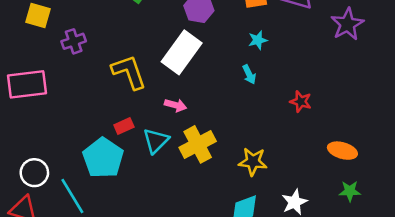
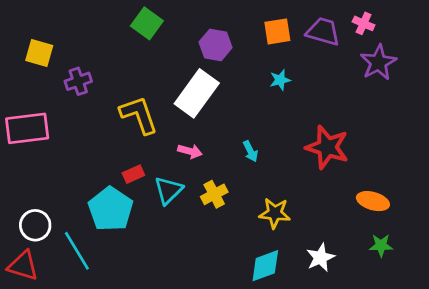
cyan arrow: (249, 74) -> (250, 151), moved
red star: (301, 101) -> (327, 147), size x1.8
yellow cross: (198, 144) -> (214, 194), size x0.7

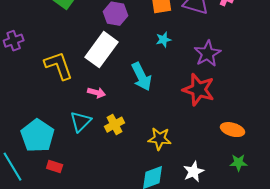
purple star: (378, 62) -> (208, 54), moved
cyan arrow: (250, 151) -> (142, 77), moved, size x1.8
red rectangle: (133, 174) -> (55, 167), moved, turned 42

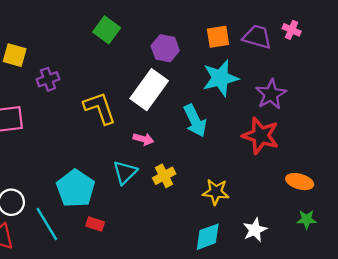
cyan star: (164, 40) -> (220, 78), size x2.0

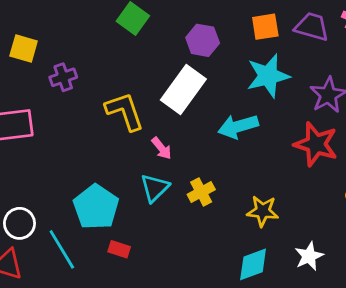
cyan arrow: (195, 121) -> (238, 126), turned 100
pink arrow: (143, 139) -> (162, 148), moved, turned 36

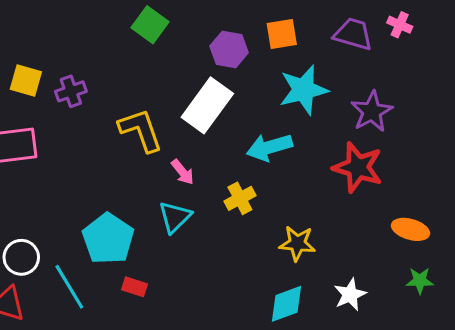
orange square: (265, 27) -> (282, 34), moved
yellow square: (24, 49) -> (26, 81), moved
yellow cross: (201, 192) -> (240, 198), moved

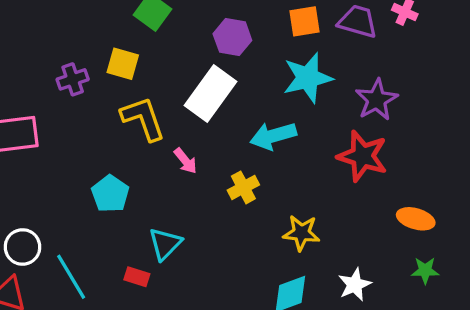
orange square: (282, 34) -> (304, 21), moved
yellow square: (26, 81) -> (123, 64), moved
cyan triangle: (175, 217) -> (165, 244), moved
cyan pentagon: (108, 239) -> (110, 194), moved, size x0.7

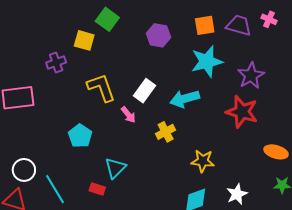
yellow square: (123, 64) -> (84, 40), moved
white rectangle: (210, 93) -> (144, 91), moved, size x0.7

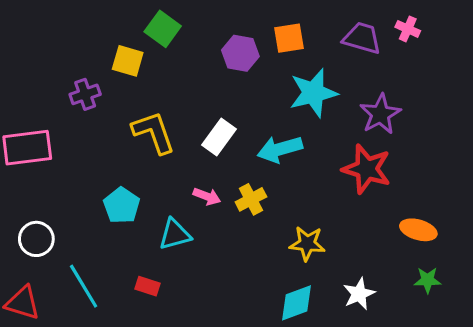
orange square: (205, 25) -> (289, 38), moved
pink arrow: (128, 115) -> (207, 196), moved, turned -30
cyan triangle: (115, 168) -> (175, 234), moved, turned 30
white circle: (24, 170) -> (36, 239), moved

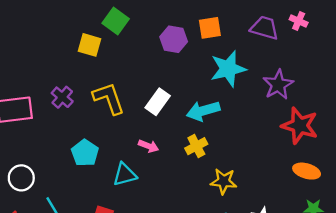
purple cross: (85, 94) -> (62, 97), moved, turned -30
red star: (367, 169) -> (300, 126), moved
yellow cross: (251, 199) -> (196, 146), moved

